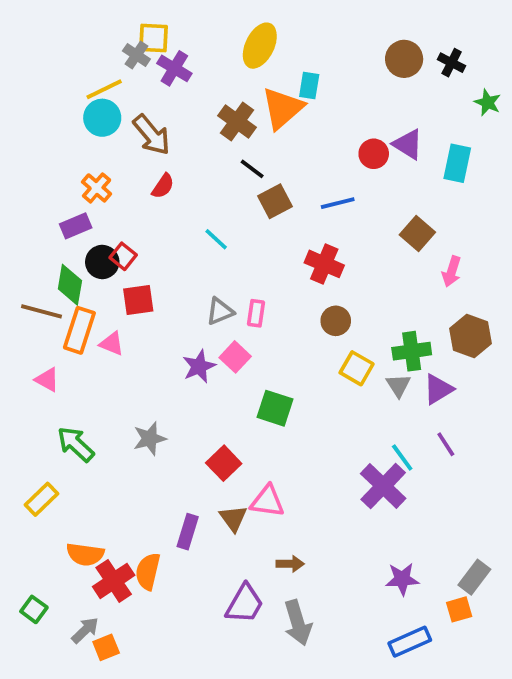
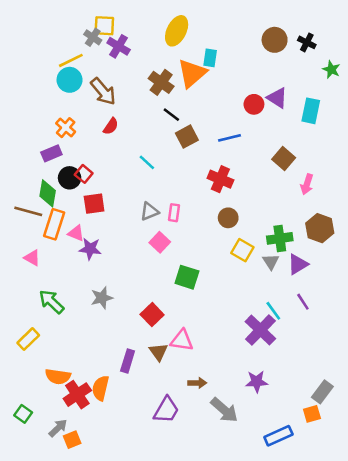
purple star: (199, 366) -> (90, 249), moved, turned 30
purple star: (402, 579) -> (257, 382), moved
gray arrow: (298, 623) -> (224, 410), moved, turned -32

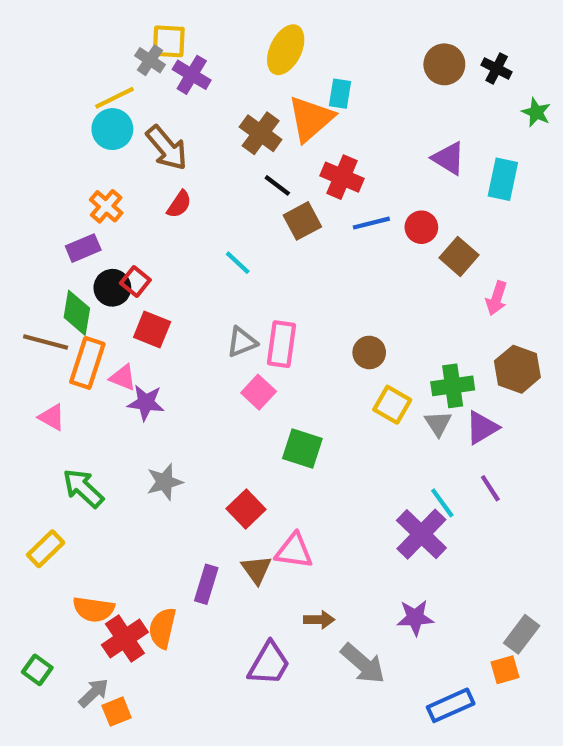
red circle: (254, 104) -> (421, 227), moved
red cross: (220, 179) -> (342, 177), moved
red square: (94, 204) -> (152, 330), turned 30
pink rectangle: (174, 213) -> (282, 344), size x1.5

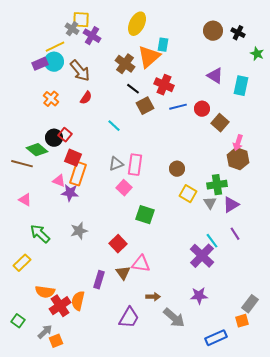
purple rectangle: (83, 248) -> (40, 64), moved
green diamond: (77, 313) -> (37, 150), turned -60
orange rectangle: (87, 363) -> (78, 174), moved
brown hexagon: (517, 369) -> (238, 159), moved

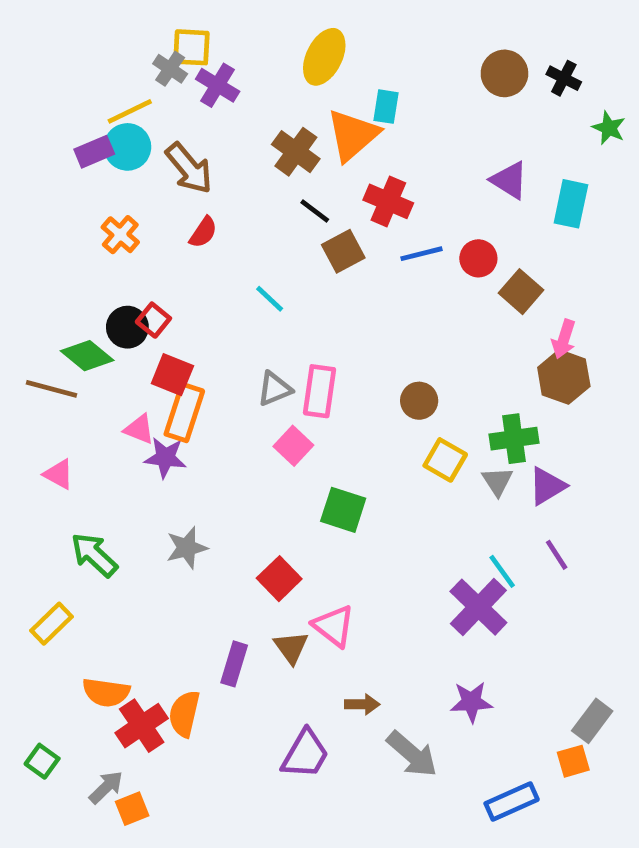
pink triangle: (141, 264) -> (334, 626), turned 30

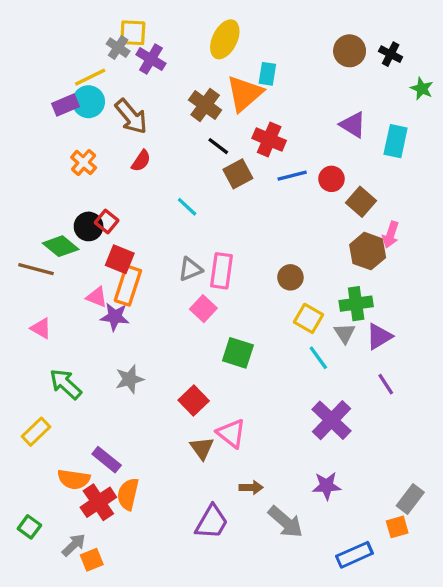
brown hexagon: (564, 377) -> (368, 251), moved
cyan line: (502, 571) -> (318, 358), moved
purple rectangle: (234, 664) -> (107, 460), moved, turned -68

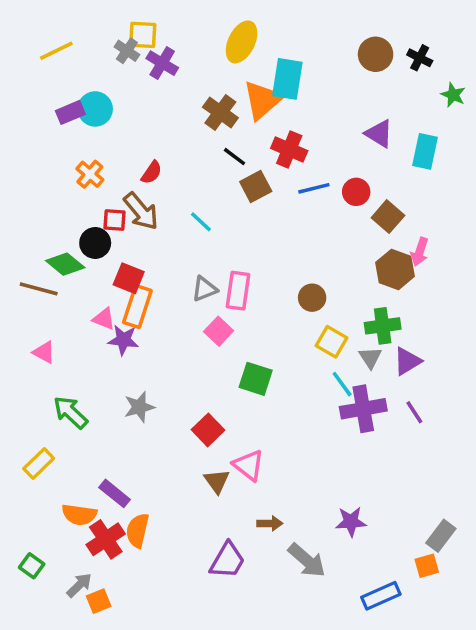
cyan rectangle: (267, 74) -> (287, 79), size x1.6
yellow line: (90, 77) -> (56, 51), moved
brown arrow: (131, 116) -> (141, 211), moved
red square: (107, 222) -> (115, 220), moved, turned -35
purple cross: (331, 420) -> (363, 409), moved, turned 36

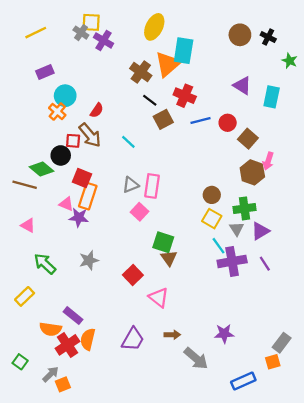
cyan circle: (95, 109) -> (65, 96), moved
brown circle: (312, 298) -> (212, 195), moved
brown triangle: (217, 481) -> (169, 258), moved
purple trapezoid: (227, 560) -> (133, 339), moved

